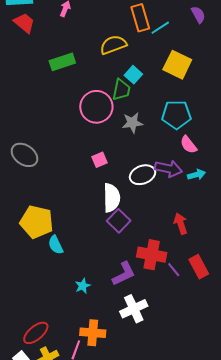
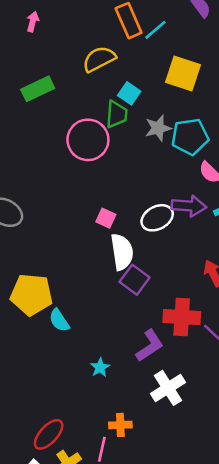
gray star: (132, 123) -> (158, 128), moved
pink square: (99, 160) -> (106, 218), moved, turned -35
orange cross: (93, 333) -> (120, 425), size x0.7

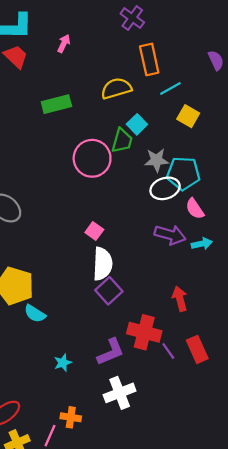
cyan line: (155, 30) -> (170, 88), moved
yellow square: (183, 74) -> (188, 116), size x0.7
white ellipse: (157, 218) -> (165, 188), moved
cyan semicircle: (59, 320) -> (35, 314), turned -35

